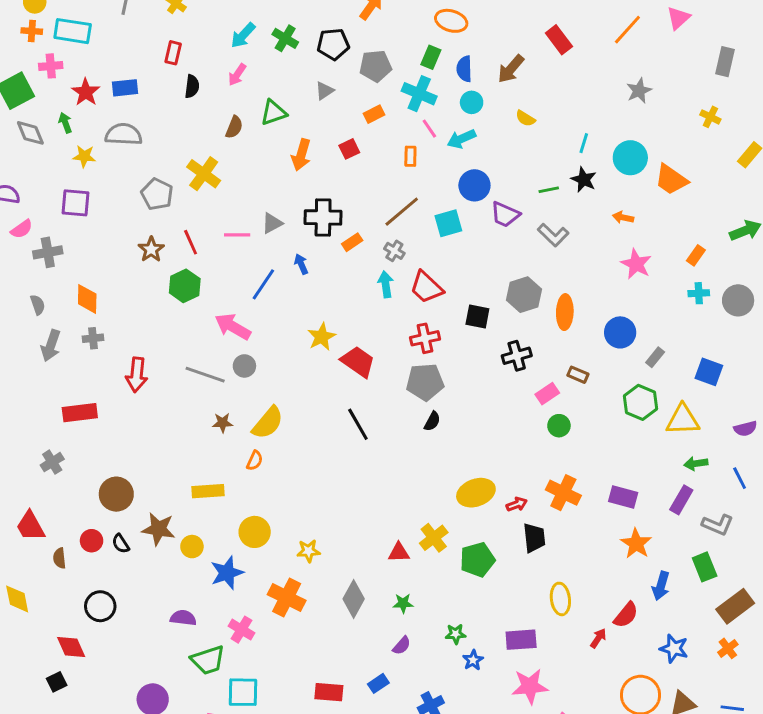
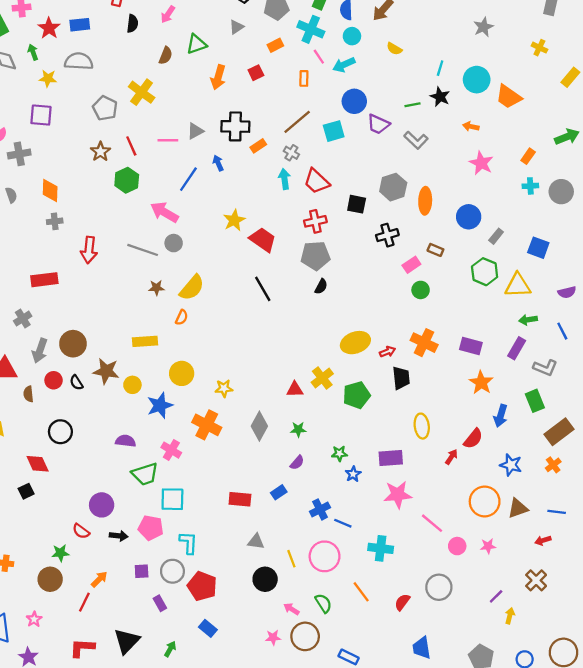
gray arrow: (51, 346) -> (40, 351), moved

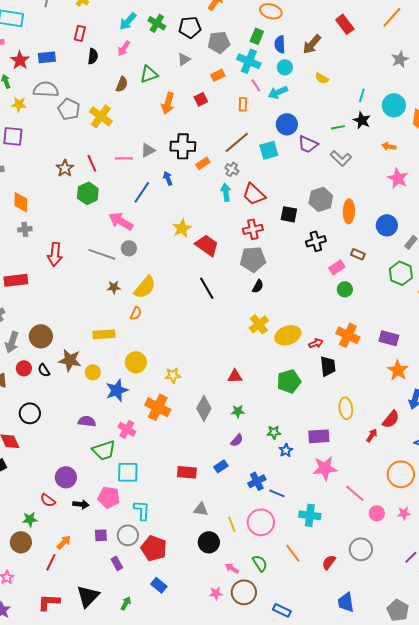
gray pentagon: (105, 108) -> (69, 109), moved
yellow cross: (322, 378) -> (259, 324), moved

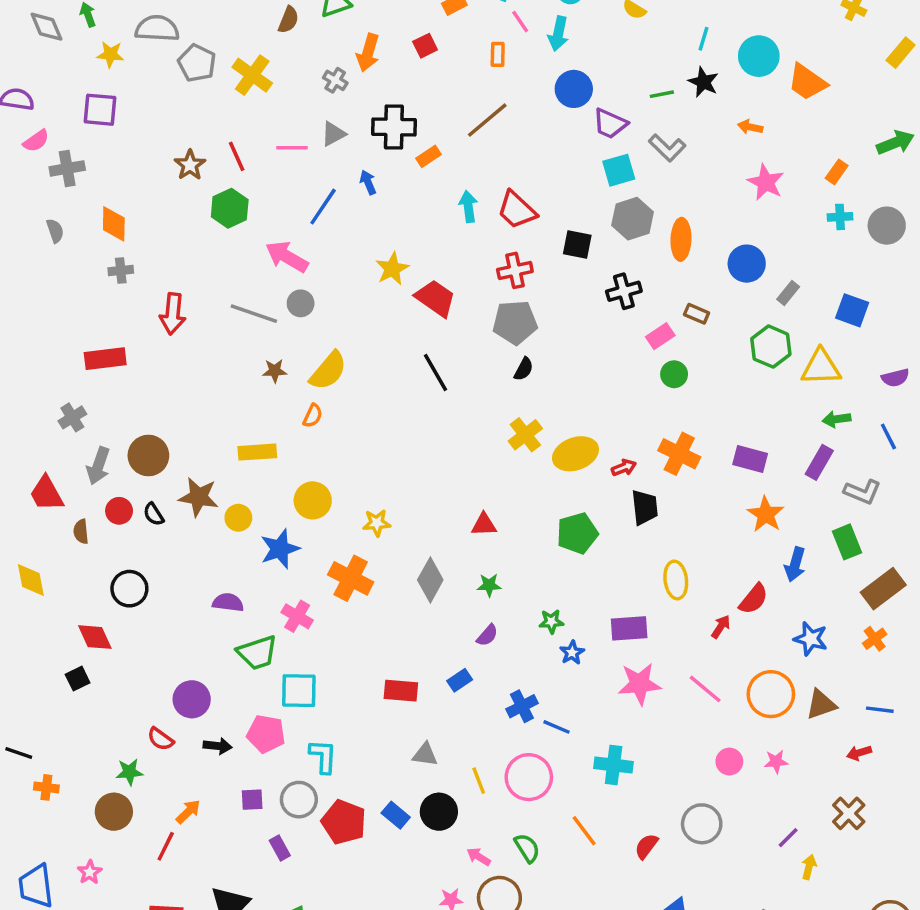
cyan arrow: (278, 92) -> (558, 34), turned -54
cyan square: (269, 150) -> (619, 170), moved
gray cross: (232, 169) -> (335, 80), moved
pink line: (355, 493) -> (705, 689), moved
blue rectangle: (159, 585) -> (396, 815), moved

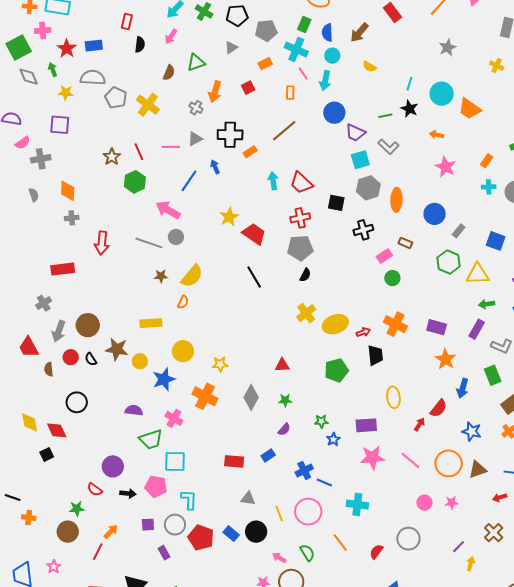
yellow diamond: (31, 580) -> (30, 422), moved

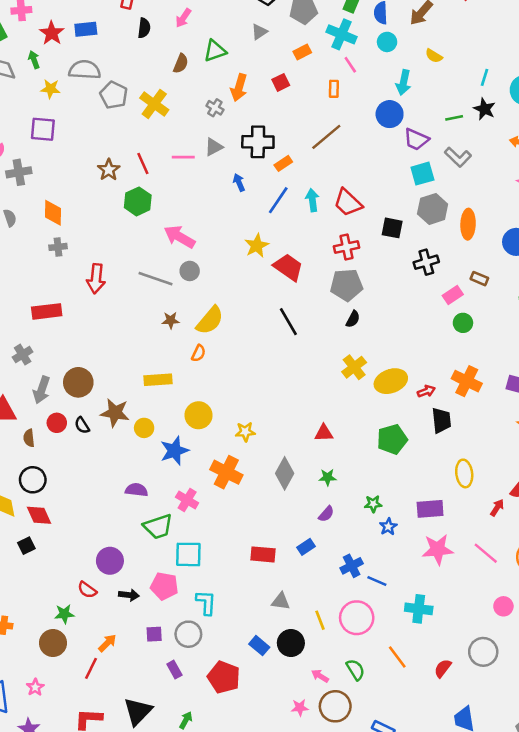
cyan arrow: (325, 81) -> (403, 82), moved
blue line: (189, 181) -> (278, 200), moved
black circle: (77, 402) -> (33, 480), moved
red pentagon: (201, 538) -> (224, 677), moved

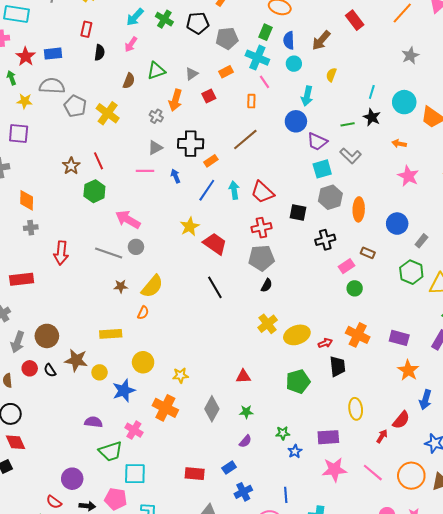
gray triangle: (259, 32) -> (192, 74), moved
yellow semicircle: (434, 56) -> (331, 75), turned 80
pink line: (183, 157) -> (145, 171), moved
blue cross: (352, 566) -> (243, 492), moved
blue line: (377, 581) -> (286, 495), turned 63

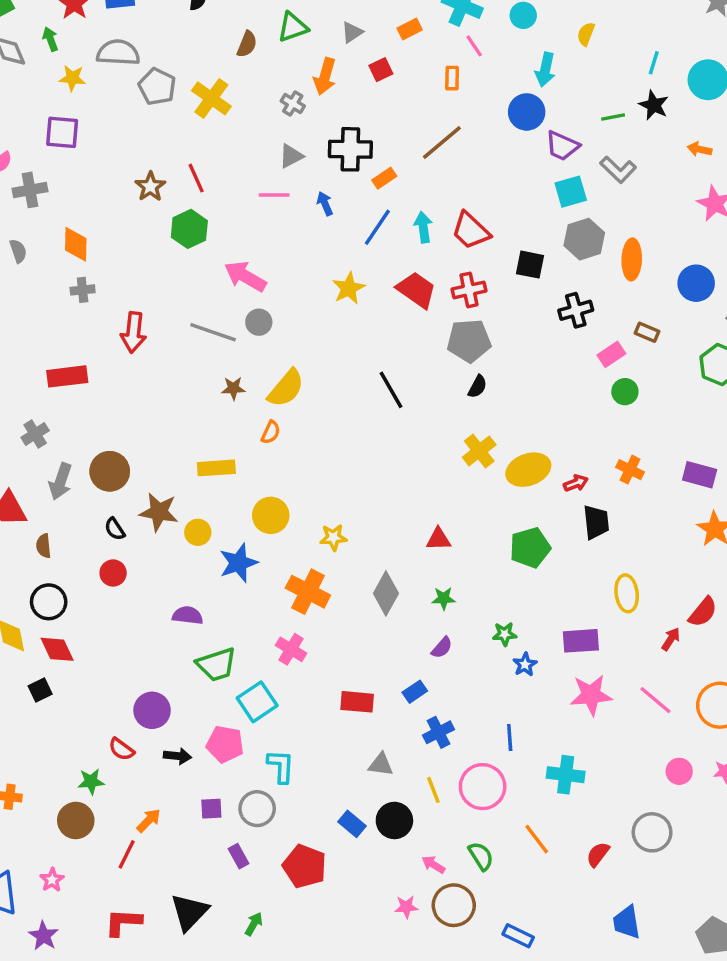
red trapezoid: (215, 244) -> (416, 290), moved
orange cross: (358, 335) -> (630, 470), size x0.7
red circle: (30, 368) -> (113, 573), moved
pink cross: (134, 430) -> (291, 649), moved
cyan square: (135, 474) -> (257, 702), turned -35

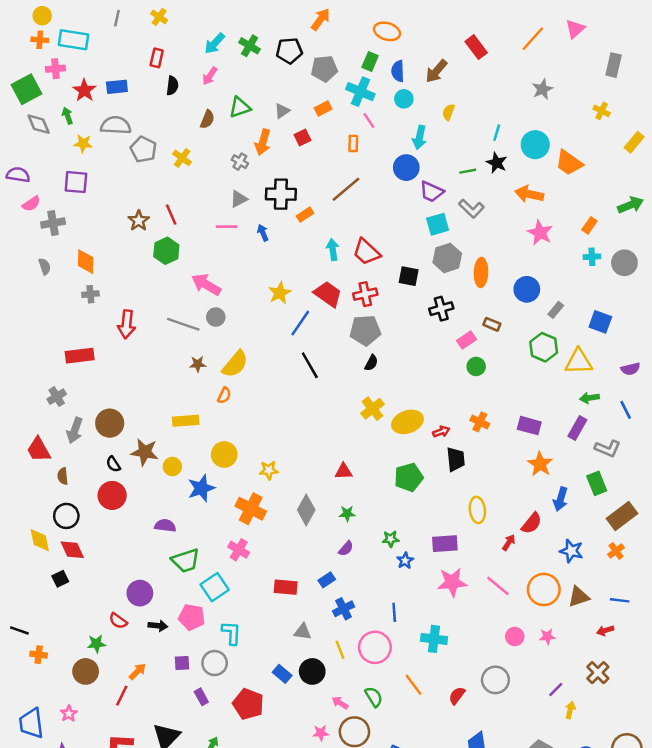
yellow cross: (211, 98) -> (182, 158), size x0.7
orange arrow: (700, 149) -> (529, 194), size x1.6
blue line: (377, 227) -> (300, 323), moved
red circle: (113, 573) -> (112, 495), size x1.5

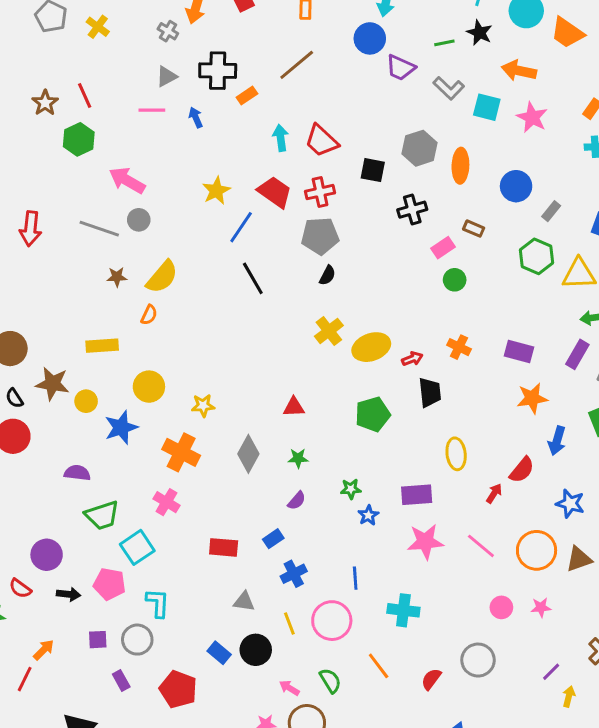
cyan square: (438, 224) -> (487, 107), moved, turned 30
orange star: (540, 464) -> (532, 398), turned 30

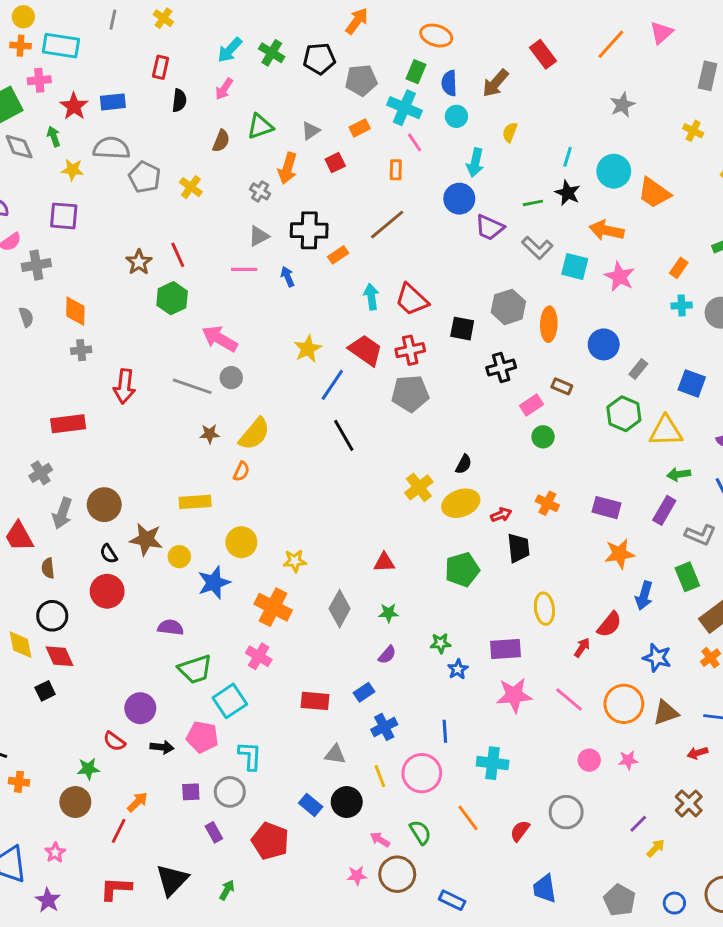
black semicircle: (327, 275) -> (464, 464), moved
yellow arrow: (569, 697) -> (656, 848), turned 30

